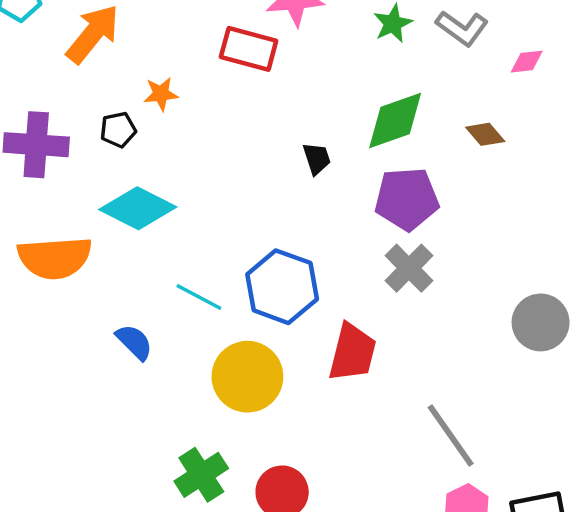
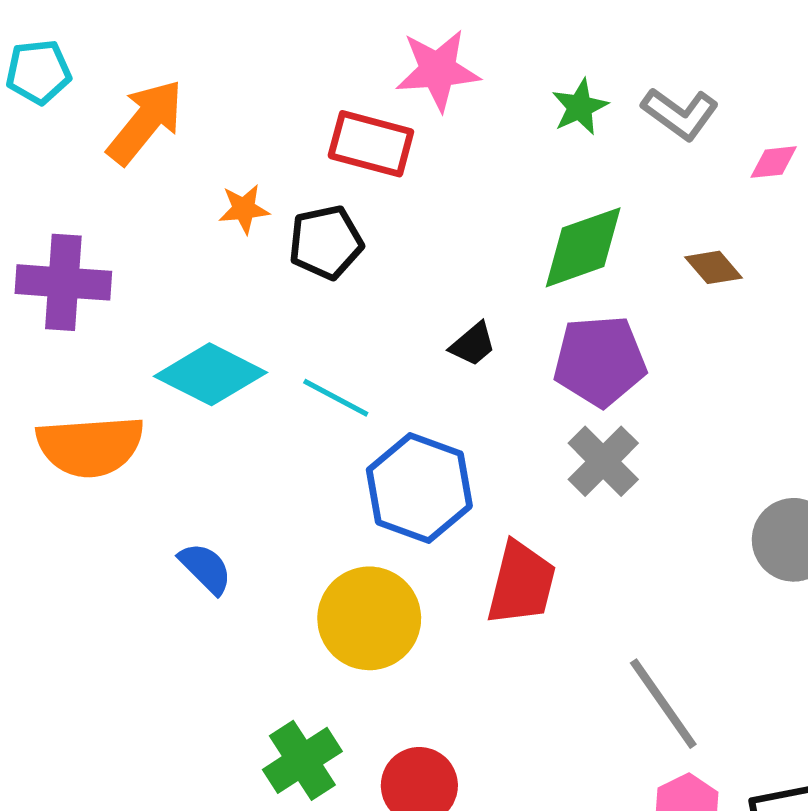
black pentagon: (118, 130) -> (326, 242), moved, size x1.4
black trapezoid: (317, 159) -> (473, 344), moved, turned 68
cyan line: (199, 297) -> (336, 398), moved

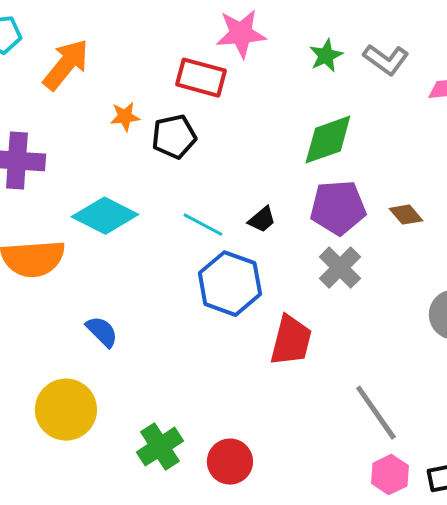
brown diamond: (713, 267) -> (406, 215), moved
black trapezoid: (473, 344) -> (262, 220), moved
cyan line: (336, 398) -> (203, 225), moved
yellow circle: (369, 618) -> (66, 410), moved

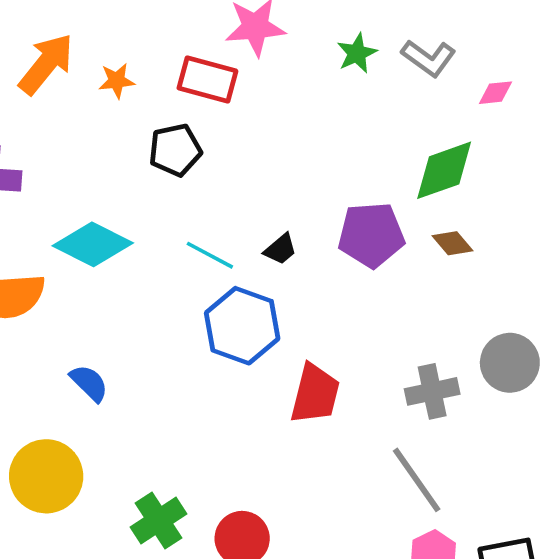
orange star: (125, 117) -> (117, 81), moved
green diamond: (328, 140) -> (444, 170), moved
gray cross: (340, 268) -> (432, 391), moved, turned 33

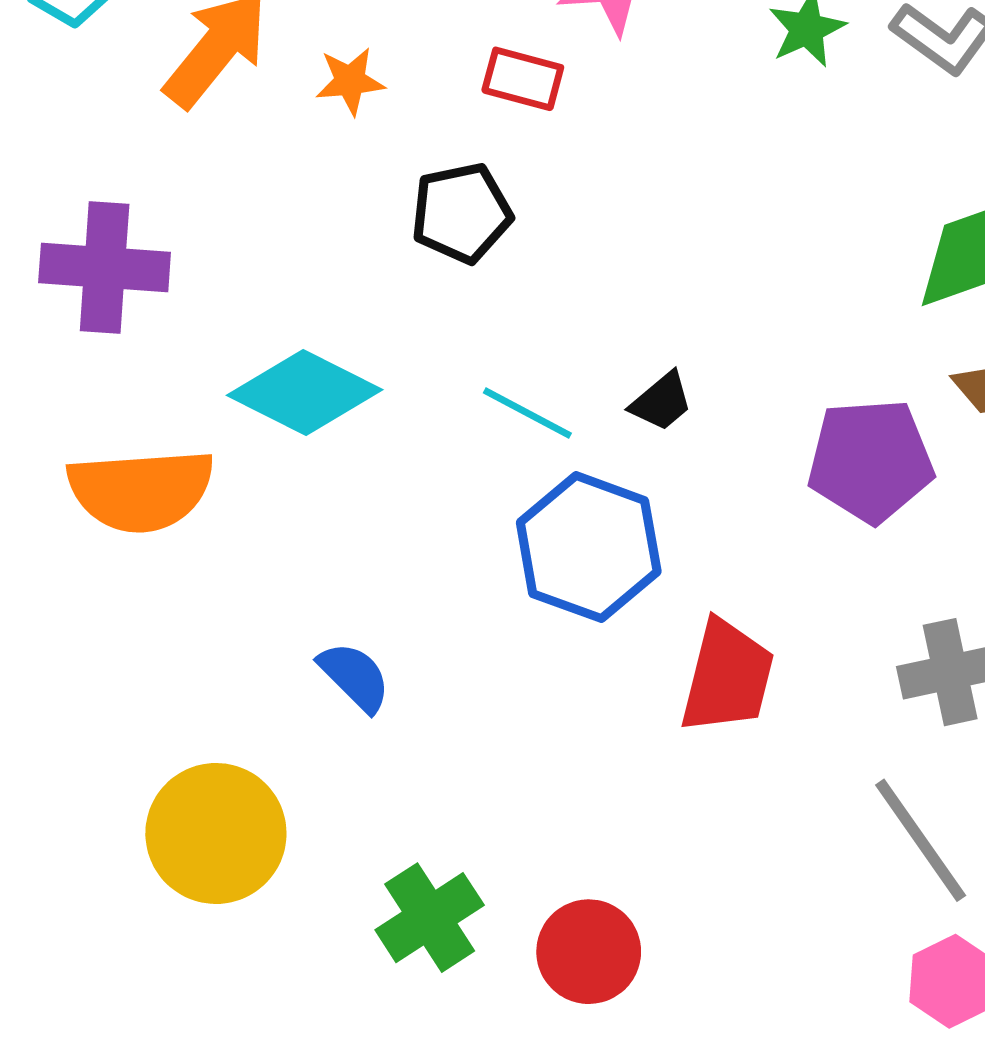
red rectangle: (207, 79) -> (523, 79), size x0.7
purple pentagon: (371, 235) -> (871, 461), moved
blue semicircle: (89, 383) -> (355, 677), moved

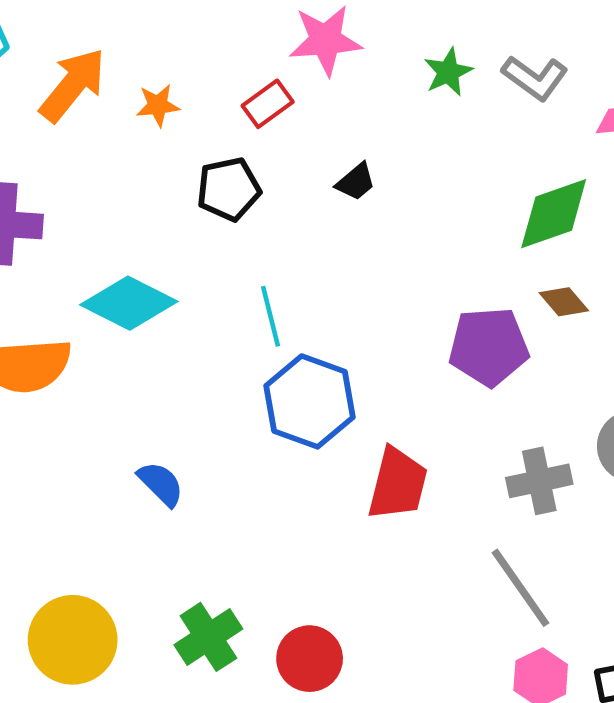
red rectangle: (523, 79) -> (268, 104), turned -51
black trapezoid: (661, 402) -> (356, 182), moved
cyan line: (527, 413) -> (271, 316), turned 48
yellow circle: (216, 833) -> (73, 640), moved

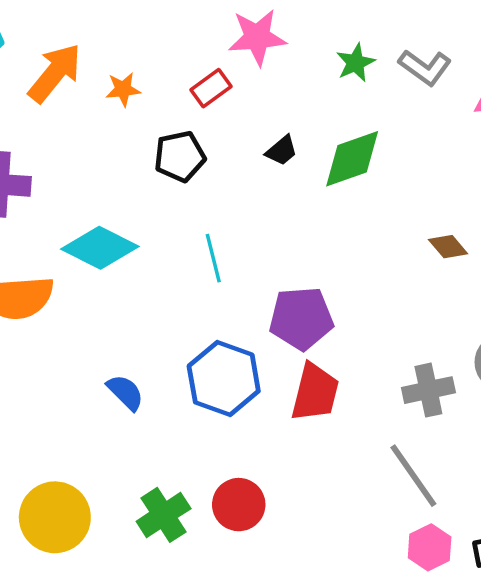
green diamond: (554, 214) -> (352, 159), moved
purple pentagon: (489, 347) -> (301, 318), moved
blue hexagon: (310, 401) -> (224, 378), moved
red circle: (310, 659) -> (239, 505), moved

